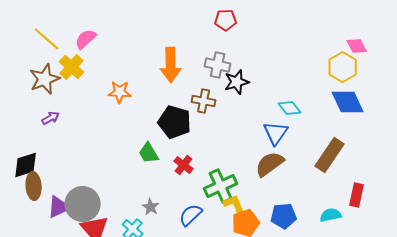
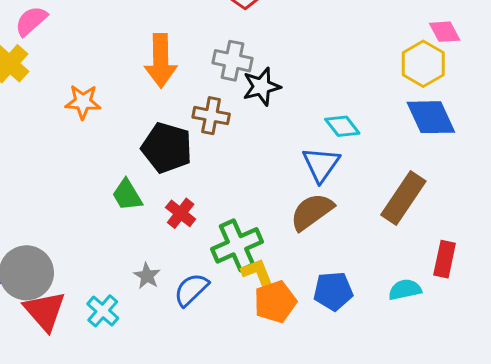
gray star: (151, 207) -> (147, 276), moved

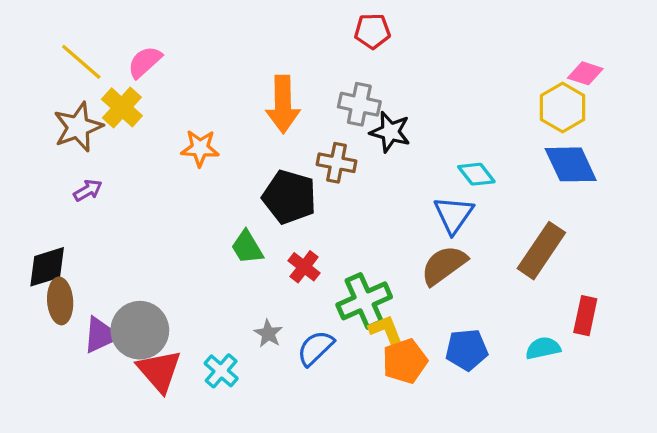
pink diamond: (445, 32) -> (585, 73), turned -44
black star: (261, 87) -> (390, 132), turned 30

